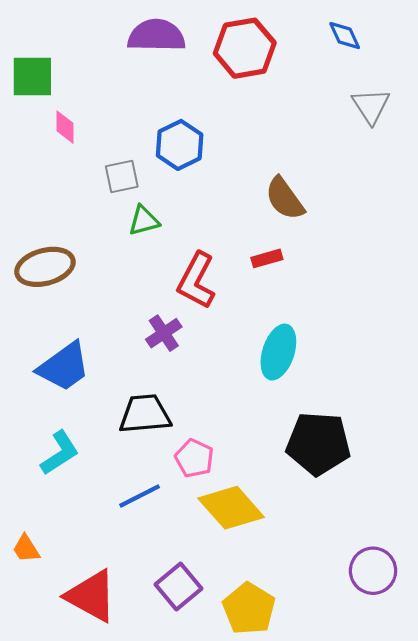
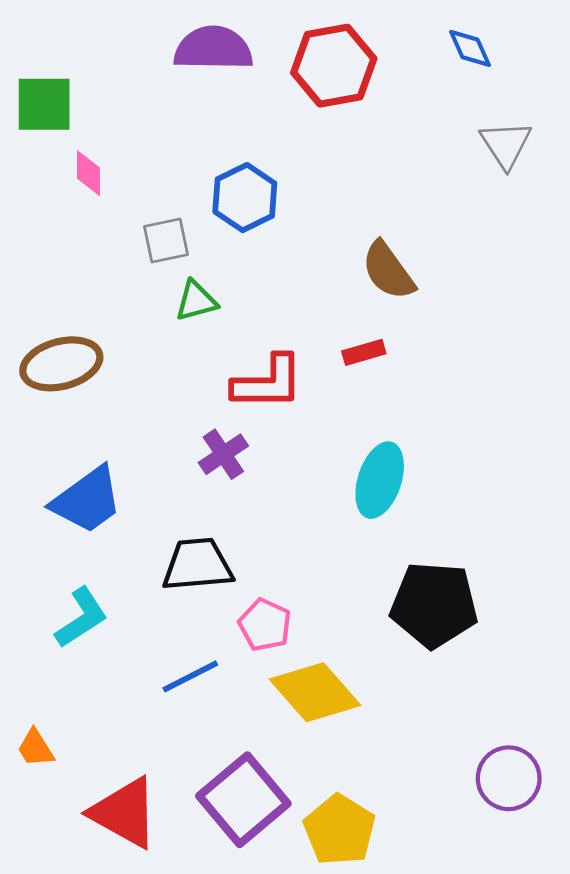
red L-shape: (196, 281) -> (268, 383), turned -118
purple square: (179, 587) -> (243, 800), size x1.4

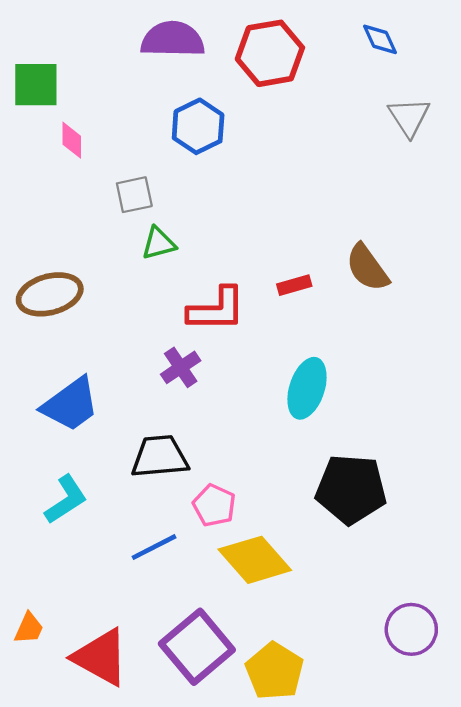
blue hexagon: (245, 198) -> (198, 126), moved
brown semicircle: (388, 271) -> (367, 268), moved
orange trapezoid: (36, 748) -> (29, 628), moved, turned -124

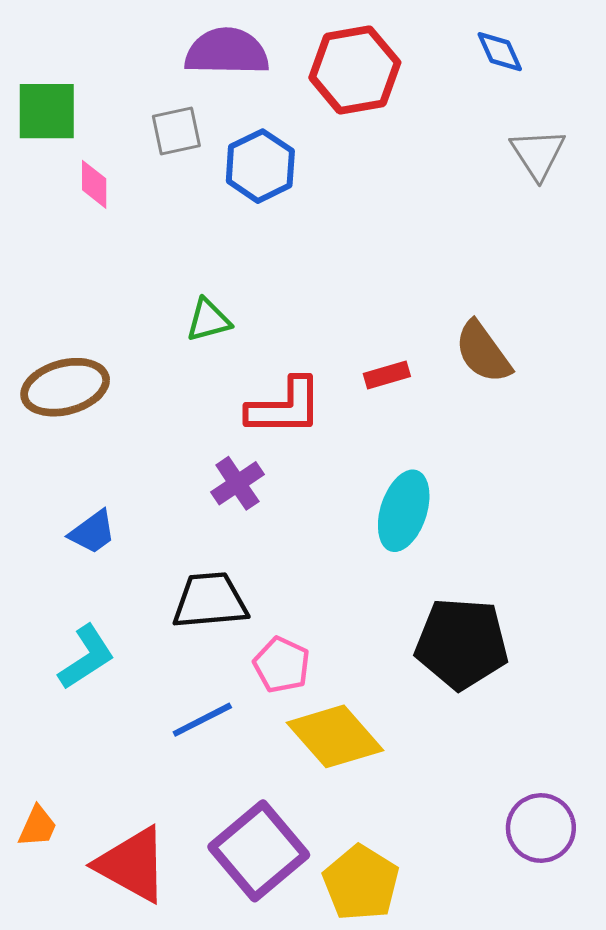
gray square: (134, 195) -> (176, 131), moved
blue trapezoid: (71, 405) -> (93, 532), size x0.6

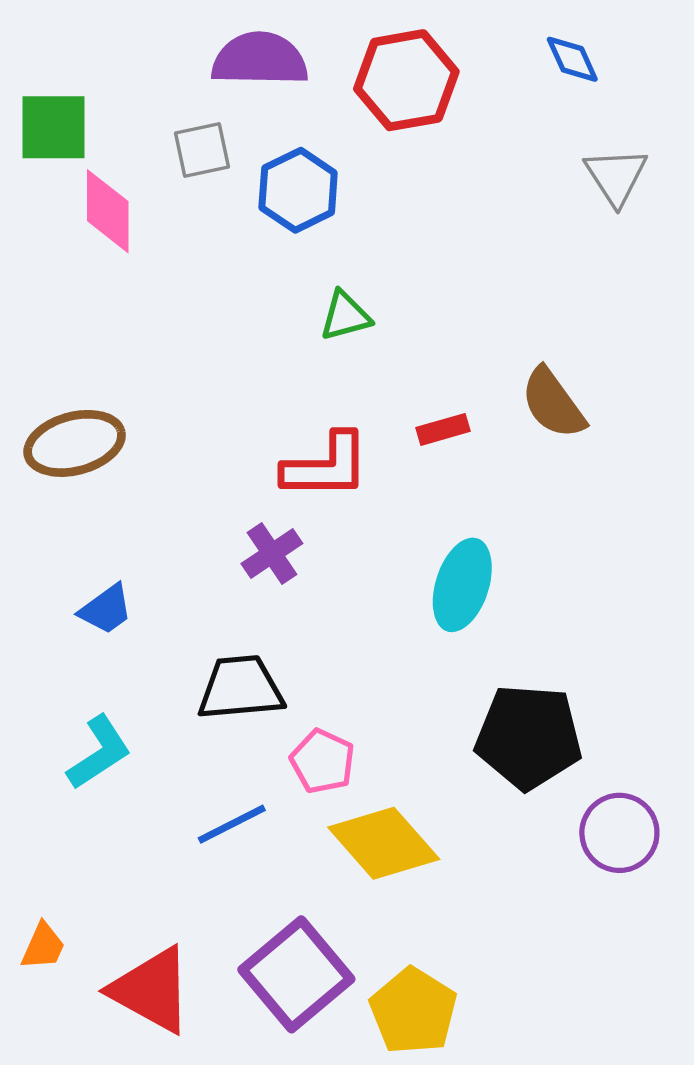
pink diamond: (94, 184) -> (108, 211), size x1.5
green triangle: (208, 320) -> (345, 316), moved
purple circle: (541, 828) -> (619, 833), moved

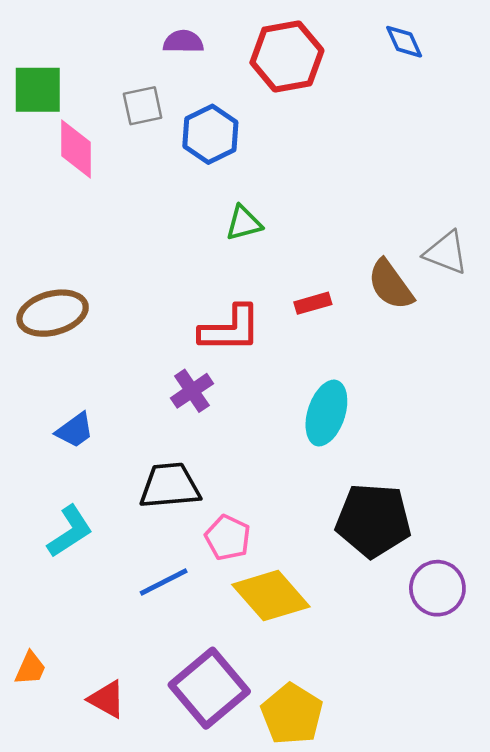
purple semicircle: (260, 59) -> (183, 42), size x0.6
gray triangle: (616, 176) -> (446, 253), moved, turned -36
red triangle: (151, 990) -> (107, 699), size x0.6

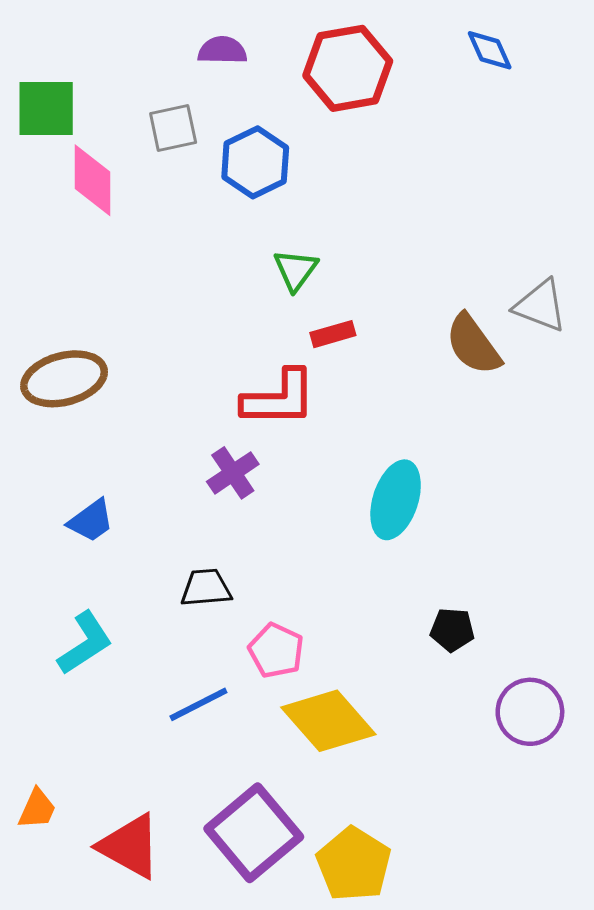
green triangle: (244, 223) -> (296, 270), turned -39
red rectangle: (313, 303) -> (333, 334), moved
black trapezoid: (170, 486) -> (206, 588), size x0.7
black pentagon: (373, 520) -> (452, 630), size x0.5
red triangle: (107, 699) -> (130, 846), size x1.4

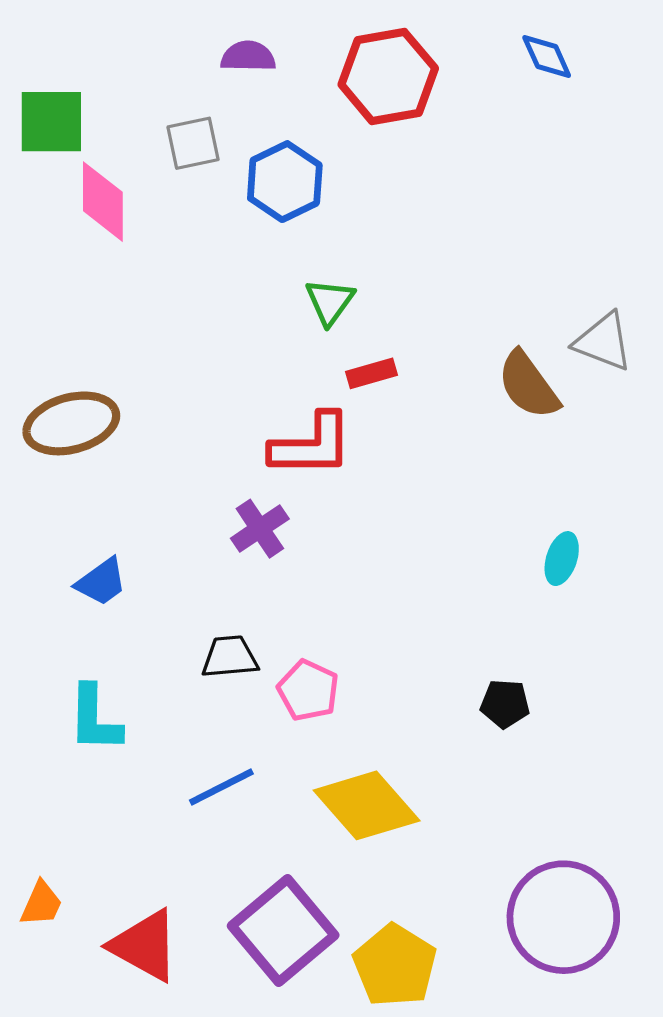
cyan ellipse: (396, 500) -> (562, 559), moved, size x0.6
cyan L-shape: (85, 643) -> (95, 719), turned 124
pink pentagon: (276, 651) -> (308, 690), moved
purple circle: (530, 712) -> (563, 917), moved, size x1.5

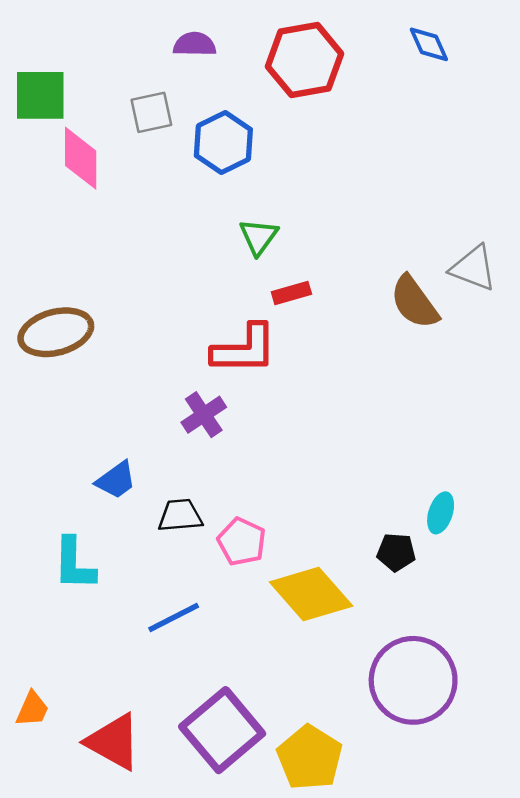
cyan ellipse: (562, 559) -> (441, 513), moved
blue trapezoid: (101, 582) -> (116, 480), moved
yellow diamond: (367, 805) -> (311, 594), moved
purple circle: (563, 917) -> (413, 680), moved

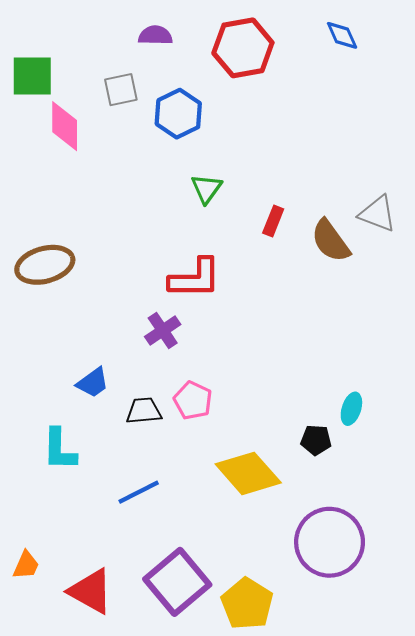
red rectangle: (291, 293) -> (273, 221), moved, turned -52
pink pentagon: (242, 542) -> (193, 400), moved

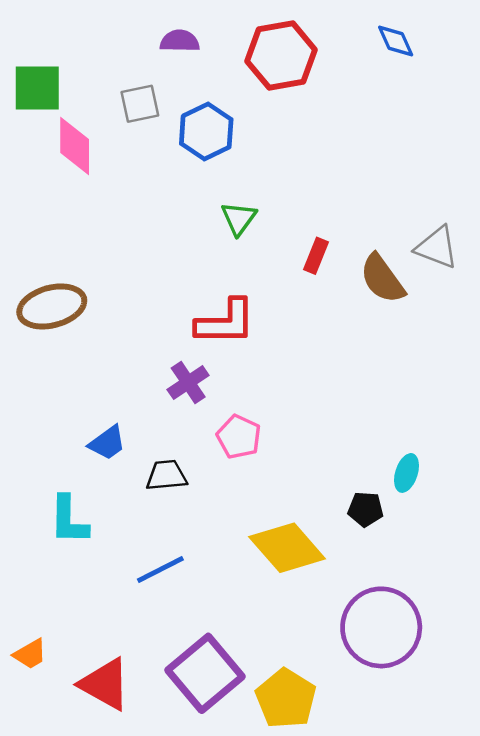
pink pentagon: (193, 400) -> (239, 437), moved
orange trapezoid: (26, 565) -> (30, 654), turned 36

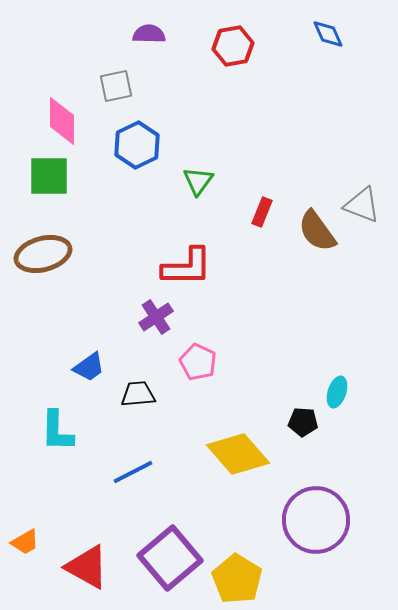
red hexagon: (281, 55) -> (233, 46), size x0.7
green square: (37, 88) -> (49, 176), moved
blue hexagon: (206, 132) -> (137, 145), moved

